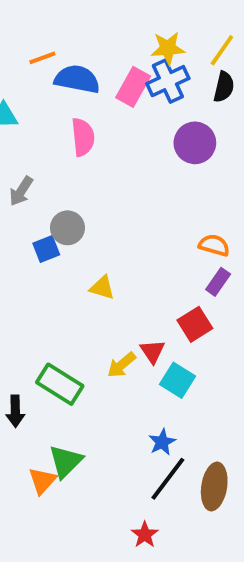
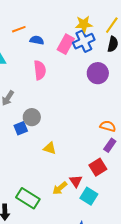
blue semicircle: (77, 79) -> (37, 40), size x0.6

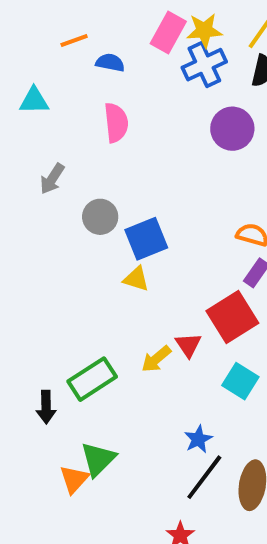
pink rectangle: (66, 44) -> (168, 33), moved
blue square: (21, 128) -> (146, 239), moved, size x1.5
red square: (98, 167) -> (232, 317), size x1.4
cyan square: (89, 196) -> (240, 381), moved
green rectangle: (28, 198) -> (92, 379), turned -65

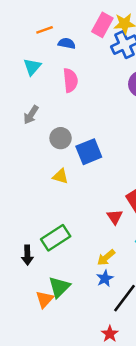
cyan triangle: (34, 101) -> (32, 67), moved, turned -48
yellow triangle: (136, 279) -> (61, 176), moved
yellow arrow: (156, 359) -> (106, 258), moved
blue star: (198, 439) -> (105, 278), moved

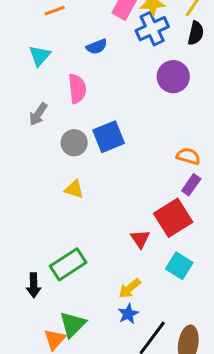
blue semicircle: (67, 43) -> (97, 47), moved, turned 147
pink semicircle: (70, 80) -> (77, 89), moved
blue square: (89, 152) -> (109, 137), moved

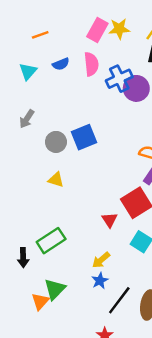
blue cross: (152, 29) -> (119, 79), moved
blue semicircle: (97, 47) -> (61, 64), moved
pink semicircle: (77, 89) -> (91, 64), moved

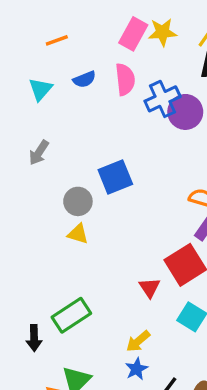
gray circle: (56, 142) -> (78, 201), moved

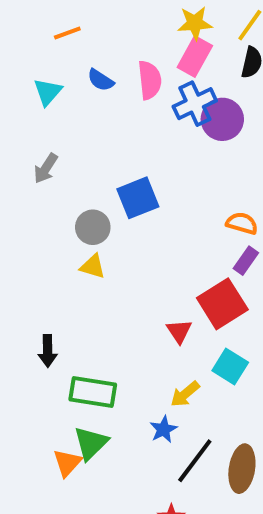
pink rectangle: (133, 34) -> (195, 57), moved
blue semicircle: (84, 79) -> (101, 80), turned 55
green rectangle: (71, 315) -> (93, 392), moved, turned 42
black arrow: (34, 338) -> (48, 351), moved
yellow arrow: (138, 341) -> (185, 394), moved

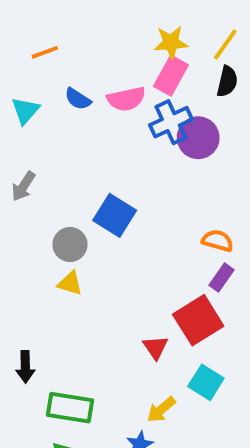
pink semicircle: (150, 80) -> (126, 99), turned 84
blue square: (138, 198) -> (115, 215), turned -36

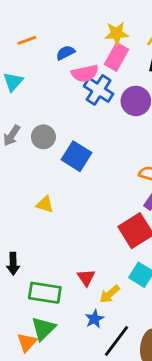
blue semicircle: (78, 99) -> (65, 53), moved, turned 120
blue cross: (171, 122) -> (99, 90), moved, turned -32
gray circle: (70, 245) -> (43, 137), moved
red triangle: (155, 347) -> (86, 278), moved

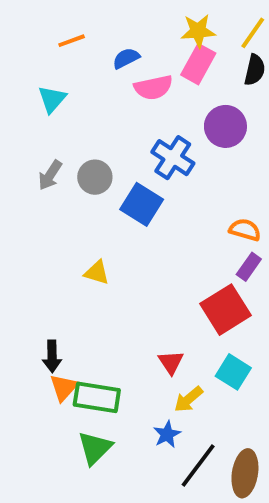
blue cross: (99, 90) -> (173, 158), moved
red triangle: (86, 278) -> (171, 362), moved
orange triangle: (27, 342) -> (64, 388), moved

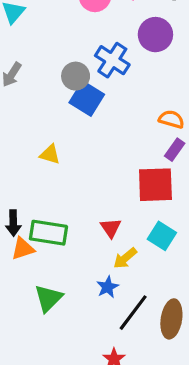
gray circle: (95, 177) -> (76, 76), moved
red square: (225, 310) -> (155, 185), turned 30
orange triangle: (64, 388) -> (23, 249), turned 30
green rectangle: (97, 397) -> (48, 233), moved

